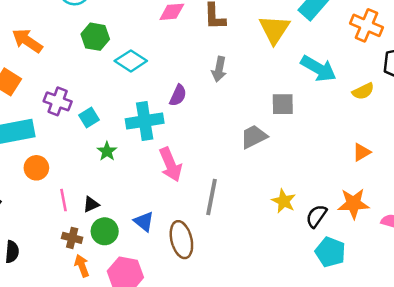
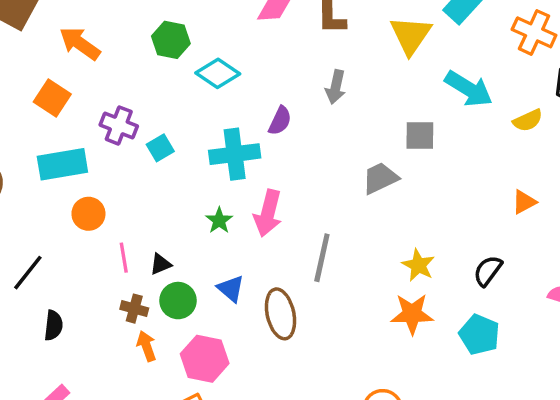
green star: (107, 151) -> (219, 220), moved
pink arrow: (170, 165) -> (268, 213), turned 36
orange star: (353, 204) -> (412, 314), moved
black semicircle: (316, 216) -> (488, 271), moved

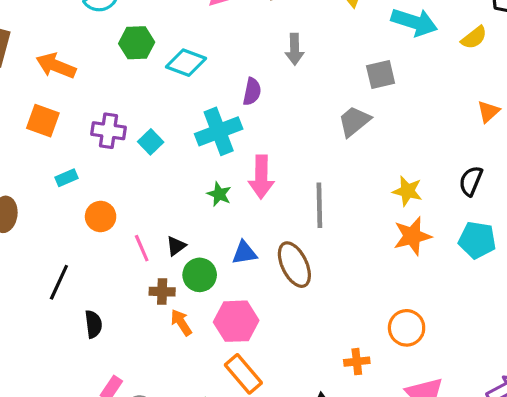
cyan rectangle: (62, 164) -> (66, 178), size x0.5
blue triangle: (231, 289) -> (244, 253), turned -36

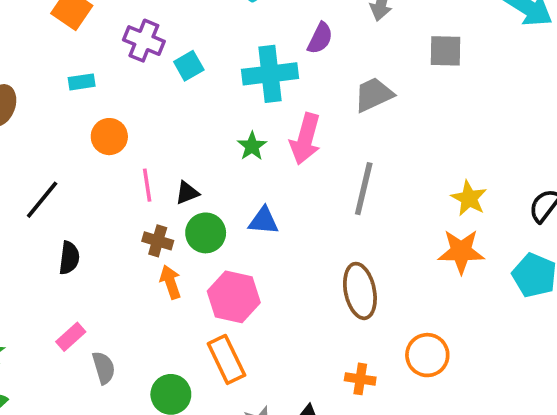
gray square: (381, 74) -> (446, 51), moved
gray trapezoid: (354, 121) -> (374, 95), moved
brown ellipse: (294, 265) -> (360, 291), moved

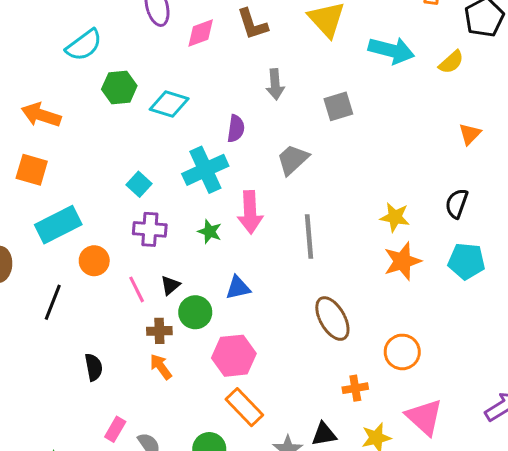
purple cross: (144, 41) -> (150, 229), moved
cyan rectangle: (82, 82) -> (58, 225), size x2.0
black line: (42, 200) -> (53, 302), moved
orange arrow: (170, 282) -> (161, 367), moved

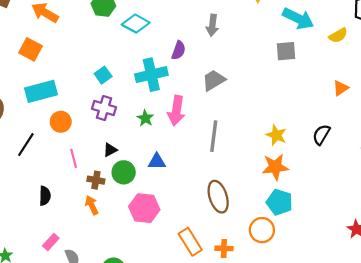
gray square: (338, 106) -> (286, 51), moved
cyan pentagon: (466, 261) -> (279, 202), moved
pink line: (137, 289) -> (74, 158), moved
orange rectangle: (244, 407) -> (190, 242), moved

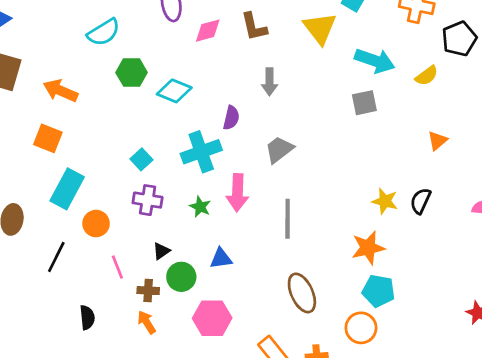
cyan rectangle: (41, 91) -> (67, 189), turned -40
yellow star: (276, 135) -> (385, 201), moved

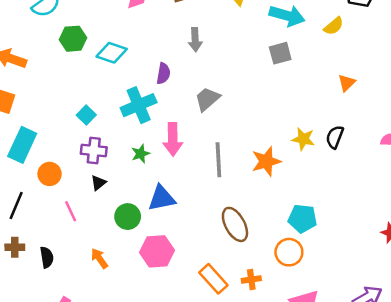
green star: (200, 207) -> (141, 154), turned 30
orange star: (368, 248) -> (266, 161), moved
black triangle: (161, 251) -> (98, 183), moved
blue triangle: (221, 258) -> (162, 198), size x1.4
brown cross: (148, 291) -> (15, 247), moved

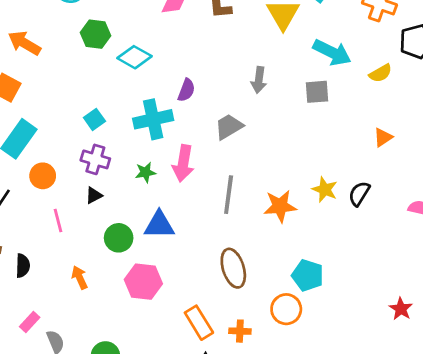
gray arrow: (195, 40) -> (259, 80), moved

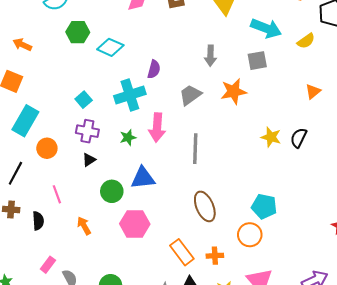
orange arrow: (24, 43) -> (22, 45), size x0.7
orange star: (280, 206) -> (234, 91), moved
pink line: (58, 221) -> (57, 194), moved

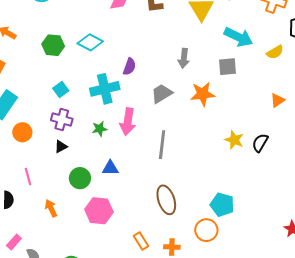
green hexagon: (78, 32) -> (53, 45), moved
blue triangle: (143, 178) -> (110, 168), size x0.7
orange rectangle: (182, 252) -> (141, 241), size x0.7

